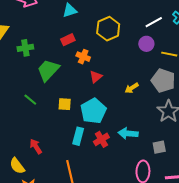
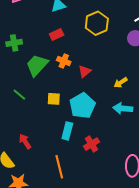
orange cross: (83, 57) -> (64, 61), moved
cyan arrow: (128, 133) -> (123, 108), moved
red cross: (101, 139) -> (91, 144), moved

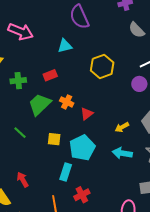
red rectangle: (57, 34) -> (50, 75), moved
red cross: (91, 144) -> (82, 195), moved

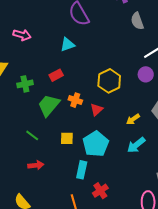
gray semicircle: (137, 30) -> (137, 21), turned 30
pink arrow: (21, 32) -> (22, 35), size x0.7
yellow hexagon: (102, 66) -> (109, 81), moved
cyan arrow: (122, 153) -> (136, 145), turned -42
red arrow: (23, 180) -> (36, 165), moved, turned 119

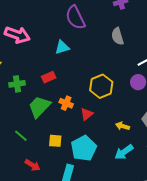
gray semicircle: (137, 21) -> (117, 36), moved
pink arrow: (22, 35) -> (17, 35), size x1.4
yellow arrow: (133, 119) -> (123, 126), turned 48
red arrow: (36, 165) -> (33, 165), moved, turned 35

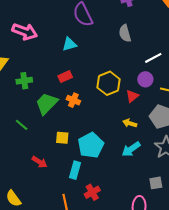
red rectangle: (49, 77) -> (65, 77), moved
red triangle: (87, 114) -> (132, 96), moved
green line: (21, 136) -> (22, 125), moved

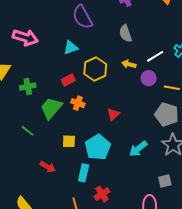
yellow hexagon: (109, 83) -> (95, 69), moved
red triangle: (132, 96) -> (113, 114), moved
yellow arrow: (130, 123) -> (129, 64), moved

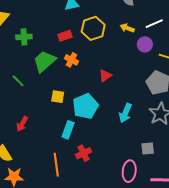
cyan arrow: (138, 149) -> (125, 113), turned -36
red arrow: (48, 167) -> (22, 124), moved, turned 84

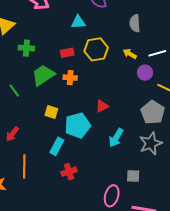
orange cross: (71, 60) -> (70, 78), turned -32
red triangle: (105, 76) -> (102, 106), moved
orange line: (56, 165) -> (24, 166), moved

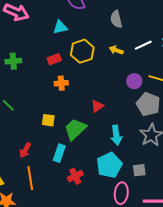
purple circle: (145, 73) -> (134, 81), moved
green trapezoid: (43, 75) -> (75, 129), moved
cyan pentagon: (78, 125) -> (109, 165), moved
red arrow: (12, 134) -> (25, 150), moved
cyan arrow: (116, 138) -> (116, 135), turned -30

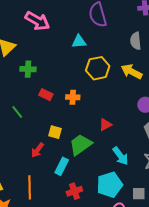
yellow arrow: (116, 50) -> (132, 72), size x1.5
red rectangle: (54, 59) -> (46, 95), moved, turned 40
cyan arrow: (116, 135) -> (120, 156), turned -36
red arrow: (25, 150) -> (38, 150), moved

